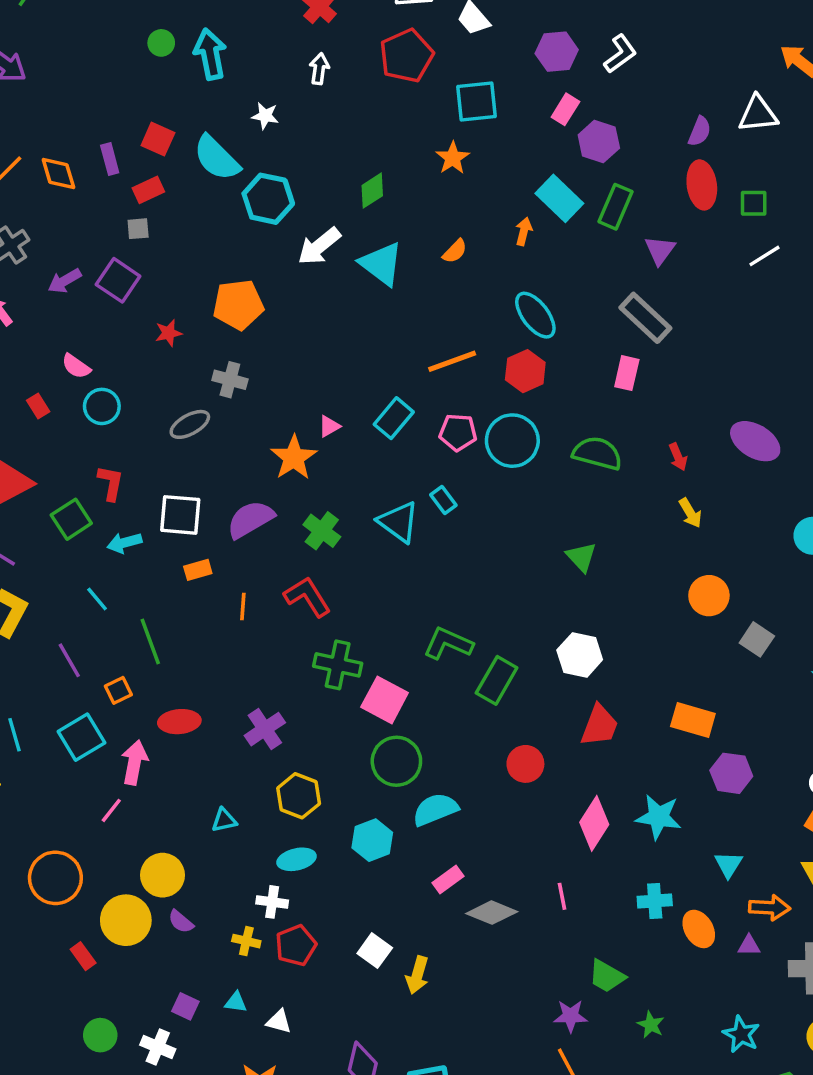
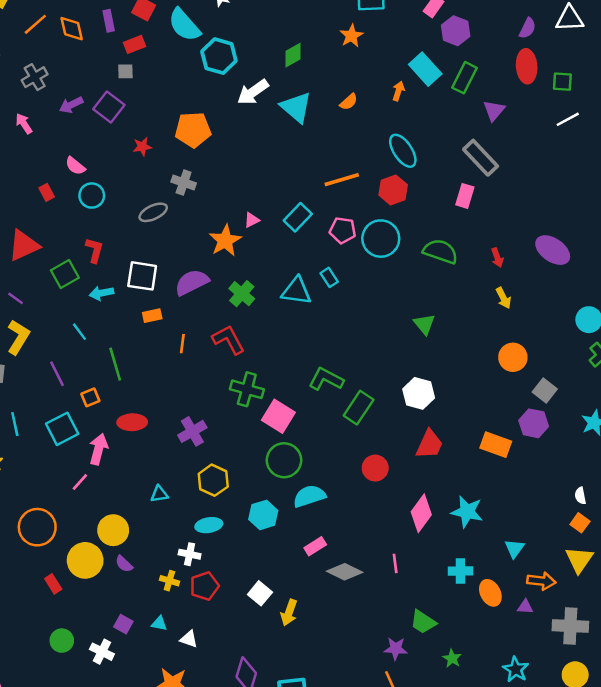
cyan triangle: (398, 522) -> (296, 291), turned -32
purple hexagon: (731, 773) -> (534, 423), moved

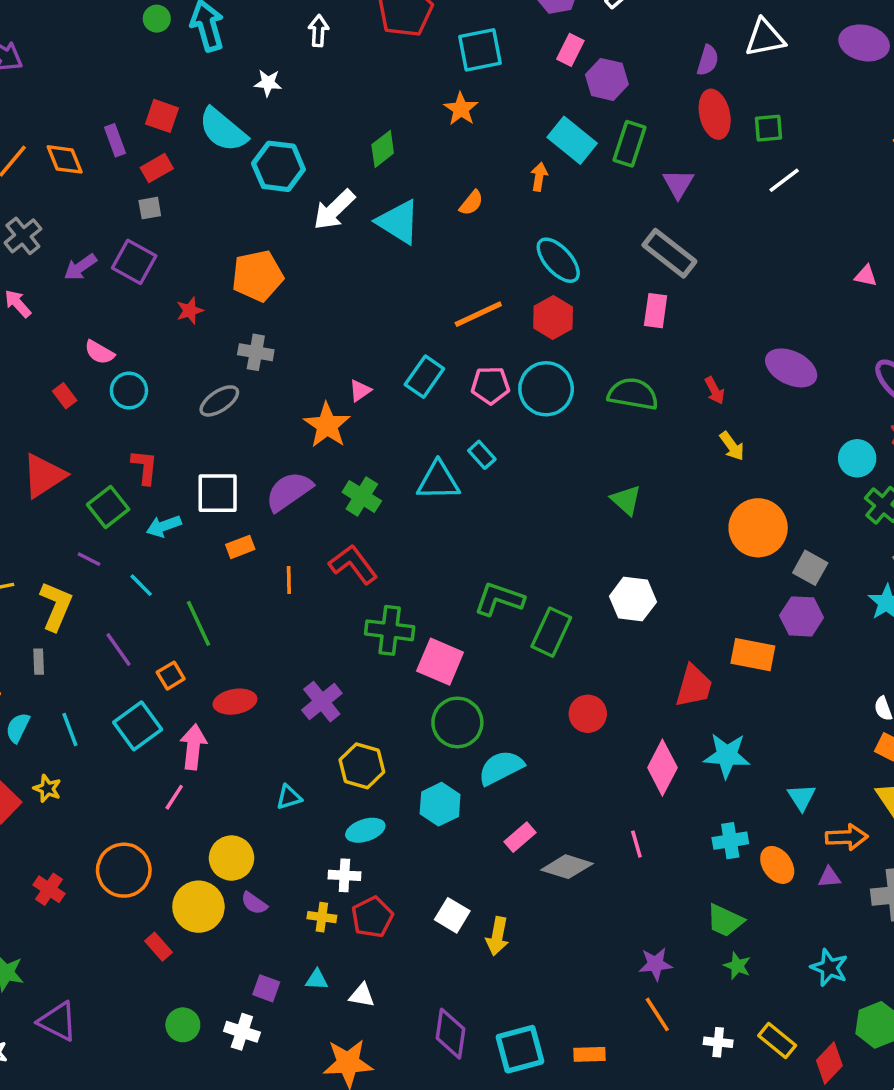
purple line: (16, 298) -> (89, 559), moved
orange circle: (513, 357) -> (758, 528), size x1.4
red trapezoid: (429, 444) -> (694, 686), moved
green trapezoid: (423, 622) -> (725, 921), moved

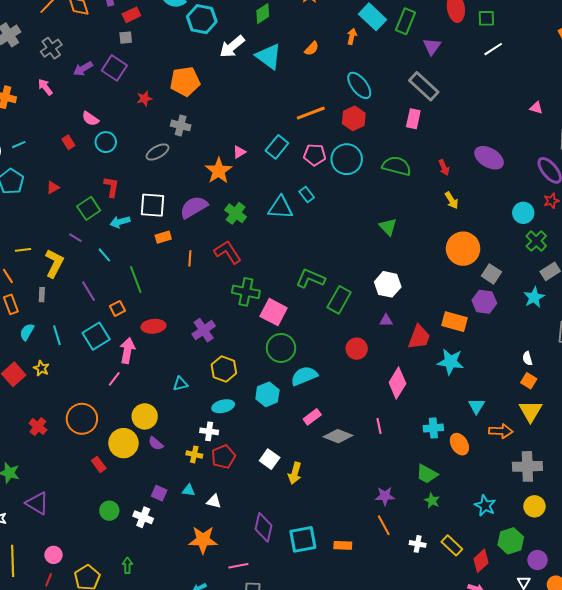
red triangle: (44, 476) -> (53, 188), size x0.5
cyan star: (727, 755) -> (451, 362), moved
purple triangle: (829, 877) -> (386, 321), moved

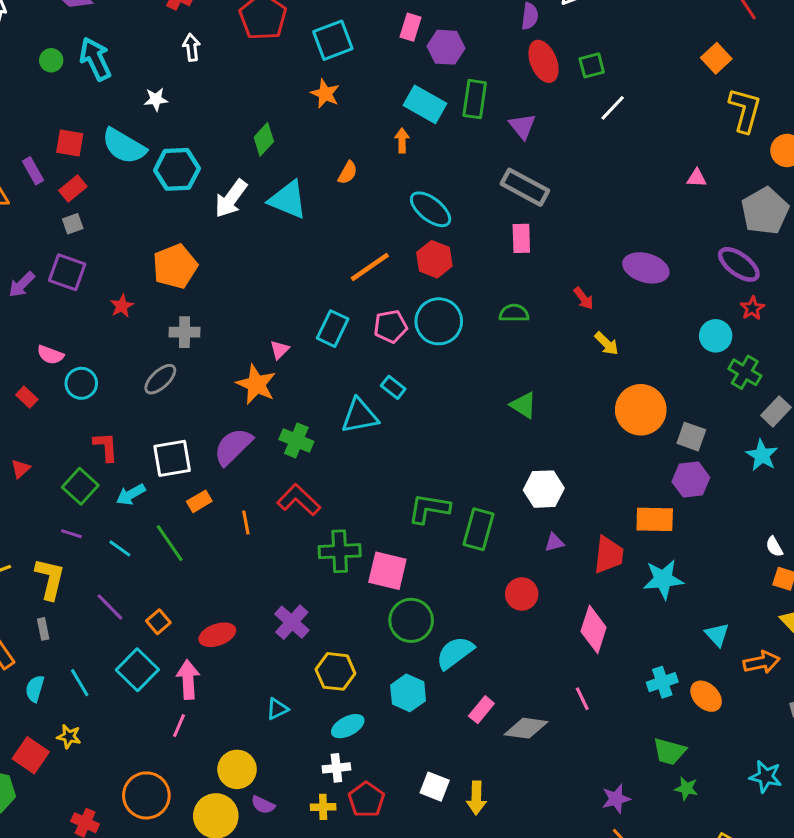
green semicircle: (397, 166) -> (514, 313), size x0.7
green line: (136, 280) -> (170, 543), moved

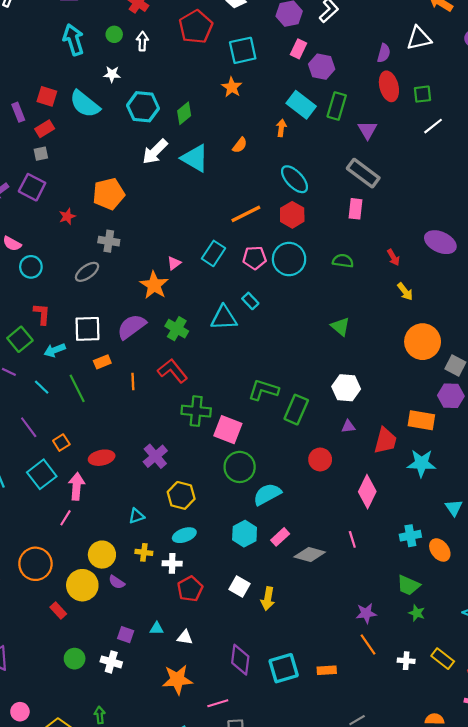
green circle: (51, 60) -> (114, 34), moved
cyan hexagon: (177, 169) -> (143, 107), moved
cyan hexagon: (408, 693) -> (245, 534), moved
yellow cross: (323, 807) -> (144, 552), moved

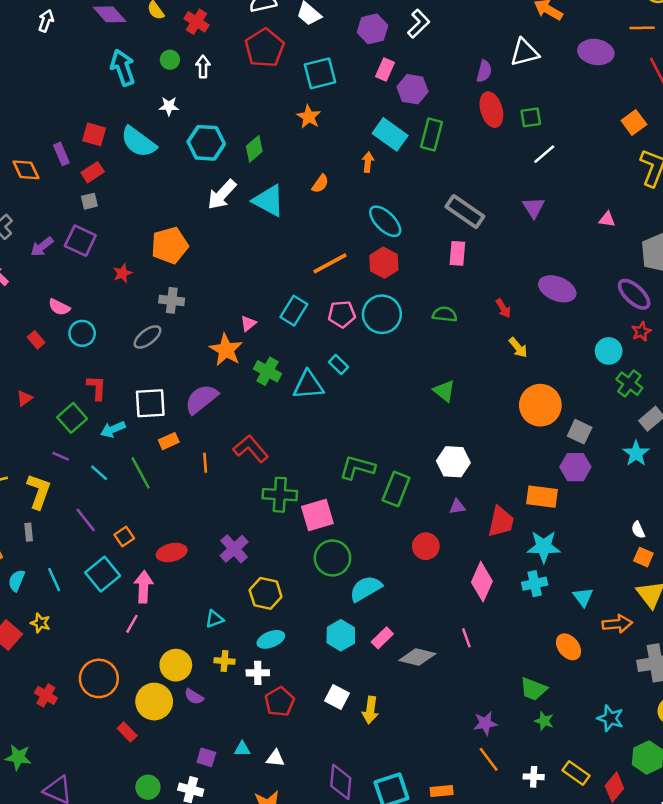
purple triangle: (367, 130) -> (534, 207), moved
green cross: (177, 329) -> (267, 371), moved
pink square: (228, 430) -> (317, 515), turned -36
cyan cross: (410, 536) -> (535, 584), moved

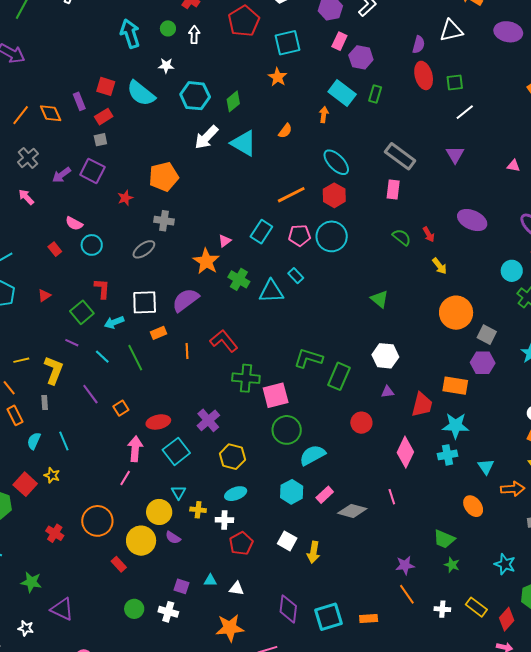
green rectangle: (431, 134) -> (375, 94), size x0.7
green semicircle: (445, 314) -> (402, 237), moved, turned 30
cyan square: (103, 574) -> (176, 451), moved
cyan triangle: (214, 619) -> (179, 492), moved, turned -42

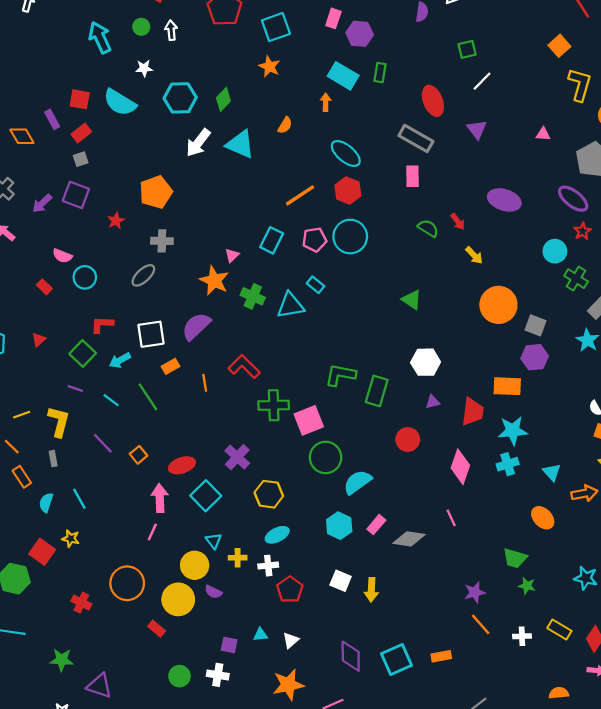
red ellipse: (424, 75) -> (433, 101), moved
red L-shape: (102, 289) -> (102, 325), turned -85
white triangle: (237, 589) -> (291, 640), turned -42

